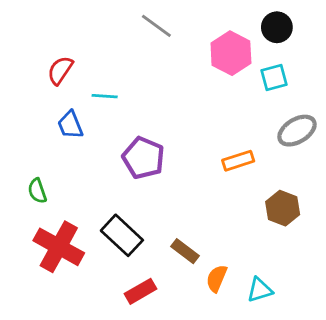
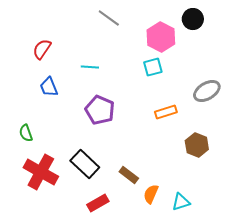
cyan square: (274, 77) -> (153, 67), moved
cyan line: (105, 96) -> (90, 67), moved

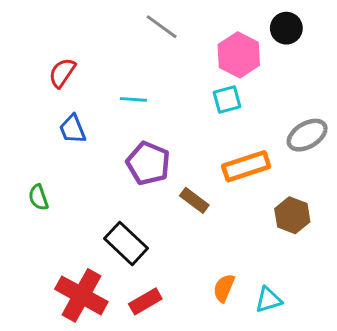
orange rectangle: (166, 112) -> (246, 166), size x1.4
red cross: (41, 172) -> (81, 295), moved
brown rectangle: (129, 175) -> (194, 200), moved

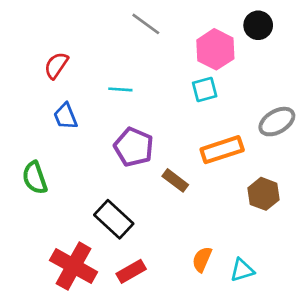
green semicircle: (38, 197) -> (35, 178), size x1.4

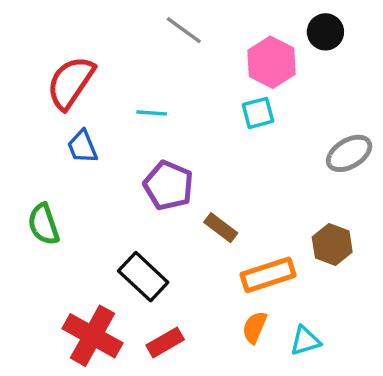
red semicircle: (56, 65) -> (71, 83), size x1.6
orange rectangle: (222, 150) -> (268, 275), moved

